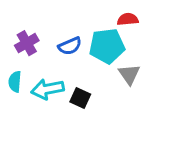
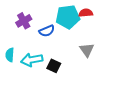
purple cross: (27, 43) -> (24, 21), moved
cyan pentagon: (107, 46) -> (68, 17), moved

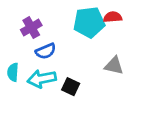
blue semicircle: (47, 31) -> (46, 51), moved
gray triangle: (87, 50) -> (114, 66), turned -42

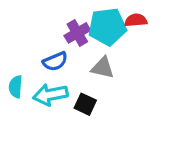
purple cross: (31, 28) -> (77, 33), moved
gray triangle: (114, 66) -> (103, 68), moved

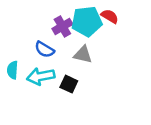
red semicircle: (136, 20) -> (110, 16), turned 36
blue semicircle: (55, 61) -> (44, 50), turned 54

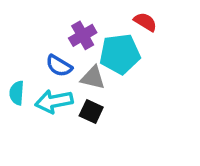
cyan pentagon: (87, 21) -> (120, 54), moved
gray triangle: (83, 55) -> (93, 78), moved

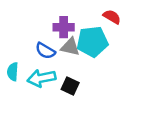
purple cross: (83, 35) -> (64, 27), turned 30
gray triangle: (93, 78) -> (70, 47), moved

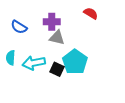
cyan pentagon: (92, 42) -> (75, 62), moved, turned -30
blue semicircle: (45, 51) -> (19, 27), moved

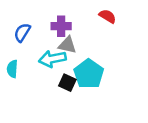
blue semicircle: (19, 27) -> (22, 32), turned 91
cyan arrow: (34, 63) -> (52, 59), moved

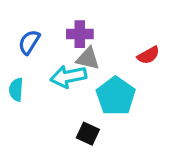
red semicircle: (108, 16) -> (148, 55), moved, turned 120
black square: (67, 83) -> (88, 134), moved

